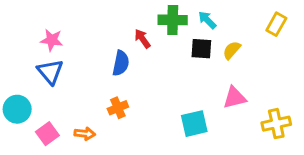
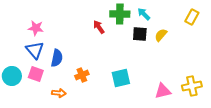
blue semicircle: (121, 63) -> (57, 58), moved
pink triangle: (235, 98) -> (163, 91), moved
cyan square: (194, 124) -> (121, 78), moved
pink square: (47, 134) -> (36, 74), moved, turned -35

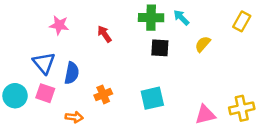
red arrow: (99, 27) -> (104, 34), moved
pink star: (36, 28) -> (59, 25), moved
black square: (140, 34) -> (160, 48), moved

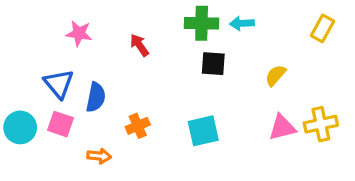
cyan arrow: (181, 18) -> (242, 23), turned -48
yellow semicircle: (203, 44) -> (275, 75), moved
yellow cross: (242, 108) -> (321, 124), moved
pink triangle: (205, 115) -> (282, 127), moved

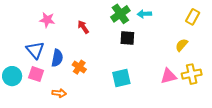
green cross: (202, 23) -> (120, 14), turned -36
yellow semicircle: (275, 75) -> (182, 45), moved
orange cross: (138, 126) -> (79, 67), moved, turned -32

